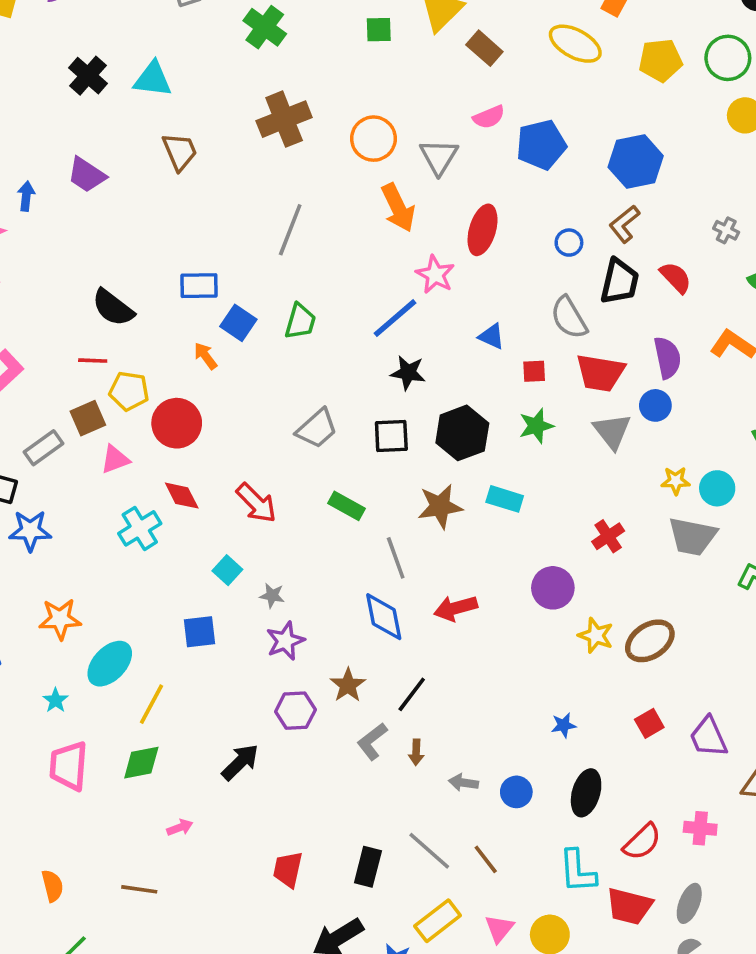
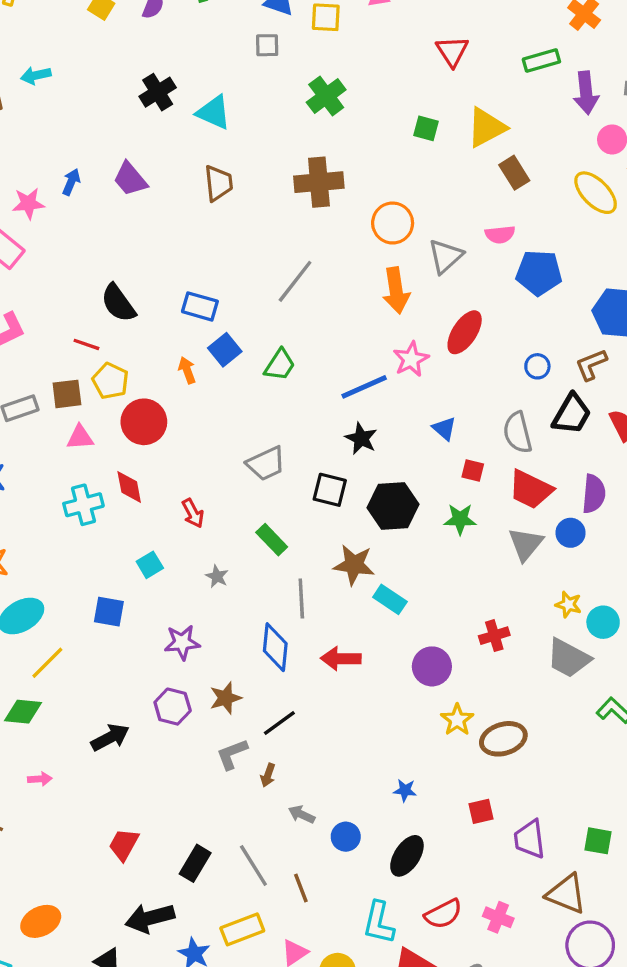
cyan rectangle: (505, 499) -> (390, 599), moved
red arrow: (256, 503) -> (193, 513), size x0.7
gray star: (272, 596) -> (217, 576), moved

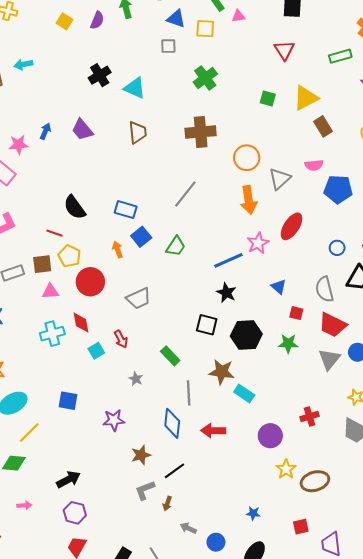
gray trapezoid: (266, 464) -> (139, 298), moved
cyan square: (150, 565) -> (96, 351), moved
purple hexagon: (173, 707) -> (75, 513), moved

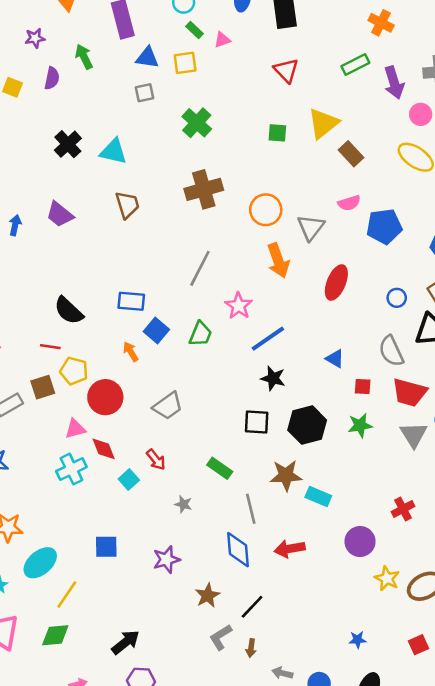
pink star: (258, 243) -> (239, 306), moved
pink triangle: (50, 291) -> (75, 429), moved

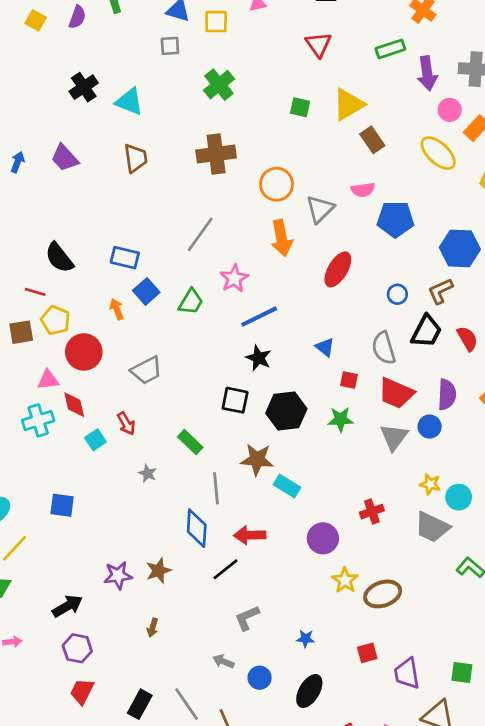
purple star: (166, 560) -> (118, 575), moved
black line: (252, 607) -> (225, 569), moved
gray L-shape: (221, 637) -> (247, 618), moved
brown arrow: (251, 648) -> (153, 628), moved

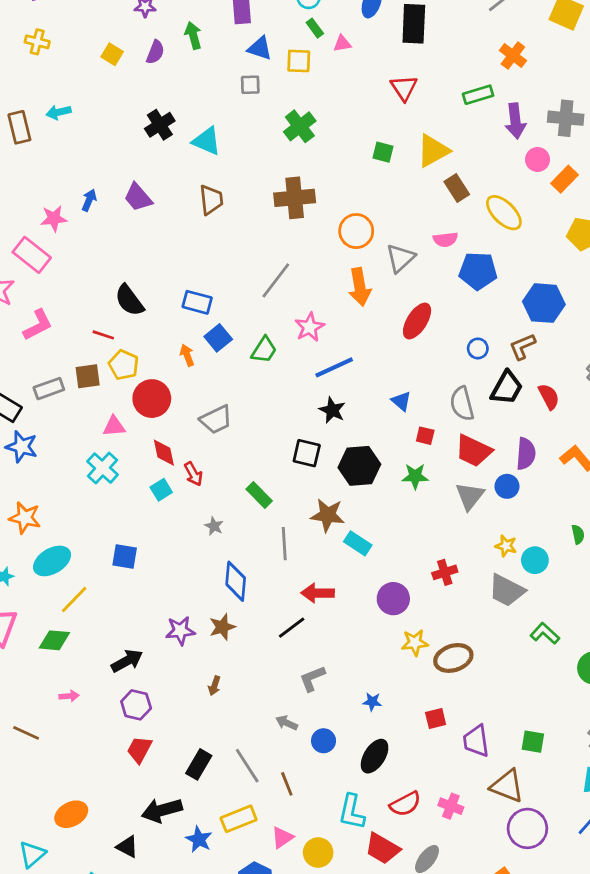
yellow ellipse: (438, 153) -> (504, 213), moved
red diamond: (74, 405) -> (164, 453), moved
cyan cross: (38, 420) -> (103, 468), turned -32
blue diamond: (197, 528) -> (236, 581), moved
yellow star: (345, 580) -> (415, 643), turned 30

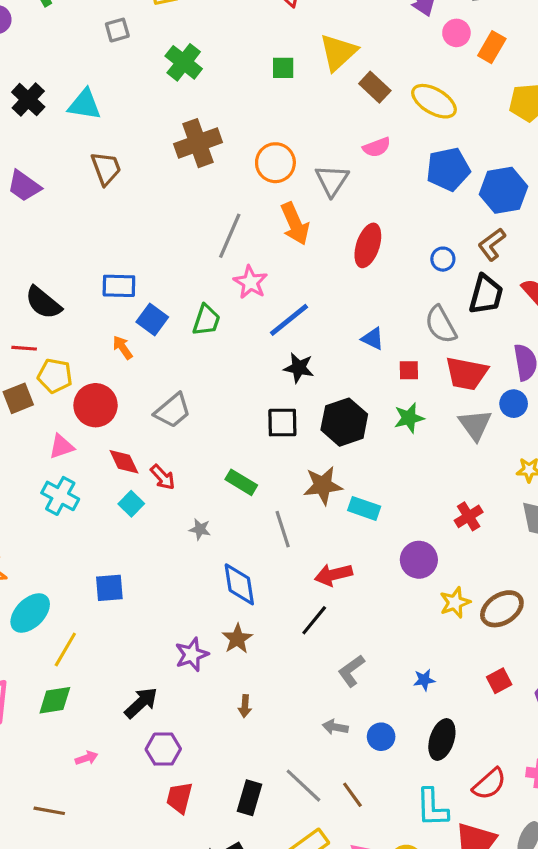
blue pentagon: (478, 271) -> (448, 169), moved
gray line: (276, 280) -> (230, 236), moved

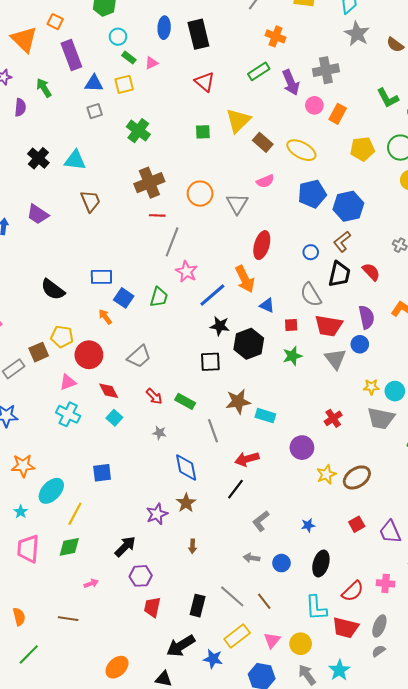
orange arrow: (295, 224) -> (245, 279), moved
red line: (24, 348) -> (157, 215), moved
black hexagon: (344, 422) -> (249, 344), moved
red arrow: (163, 477) -> (154, 396), moved

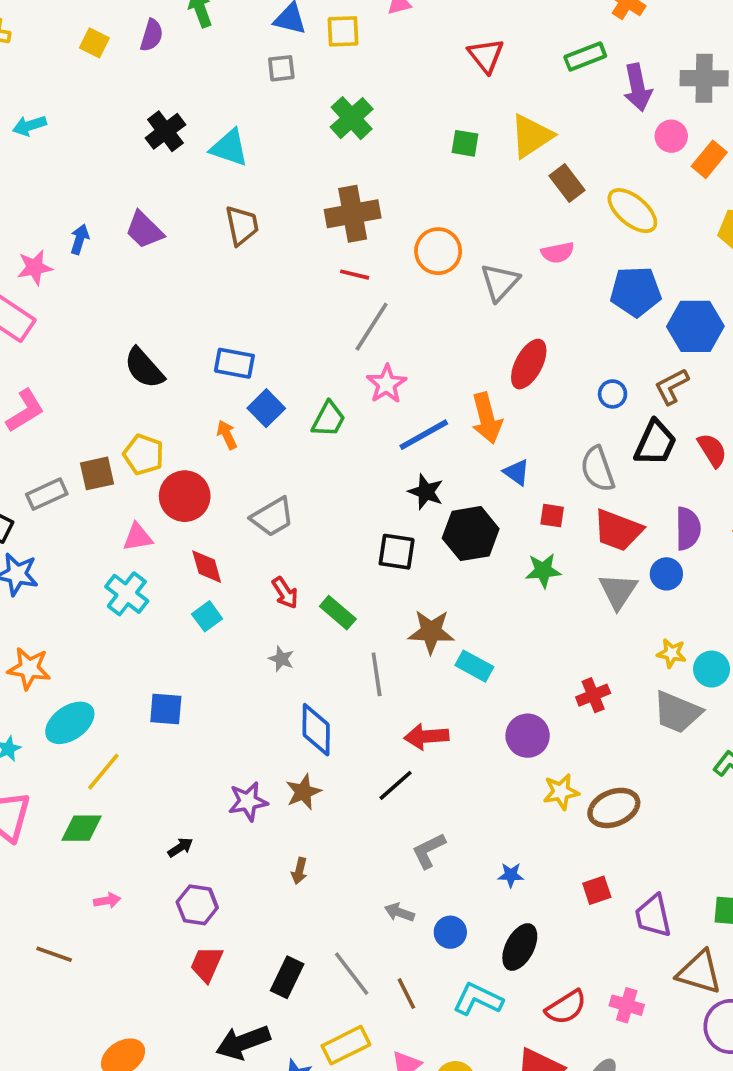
black arrow: (125, 547) -> (180, 847), size x0.6
cyan L-shape: (316, 608) -> (478, 999), moved, turned 108

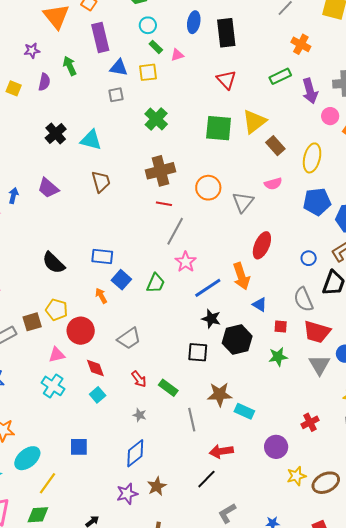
green square: (465, 143) -> (219, 128), size x1.8
yellow ellipse: (632, 211) -> (312, 158), turned 68
blue diamond: (316, 730) -> (135, 453), moved, turned 56

